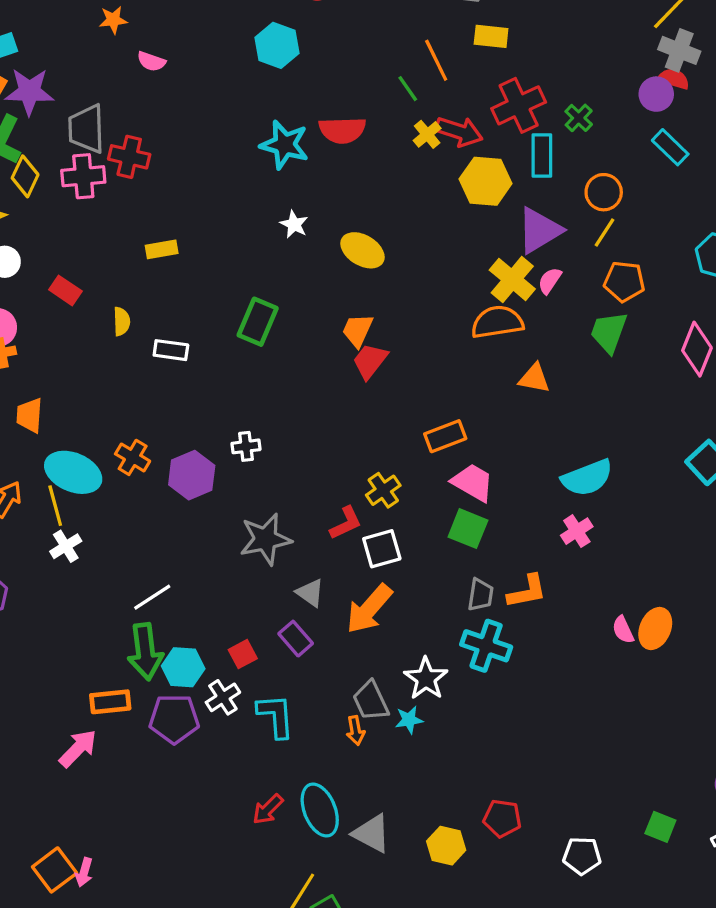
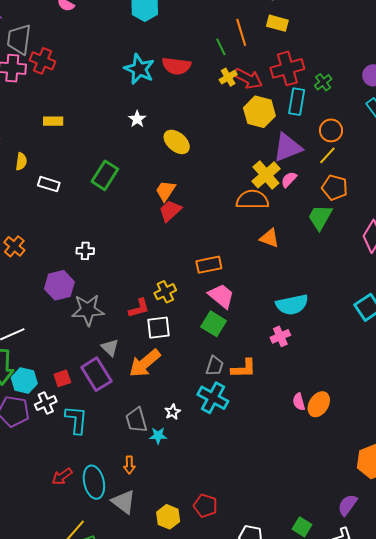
purple hexagon: (192, 475) -> (59, 285), moved
purple rectangle: (296, 639) -> (96, 374), size x1.5
white star: (426, 679) -> (173, 412), size x0.6
orange arrow: (356, 731) -> (129, 465), moved

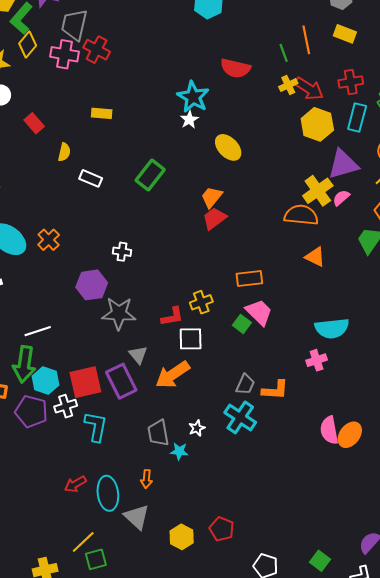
red cross: (287, 68) -> (351, 82), size x0.7
cyan star: (139, 69) -> (193, 97), moved
green square: (214, 324) -> (242, 324), moved, size x0.7
red square: (62, 378) -> (85, 382), size x1.8
pink semicircle: (299, 402) -> (329, 430), size x1.5

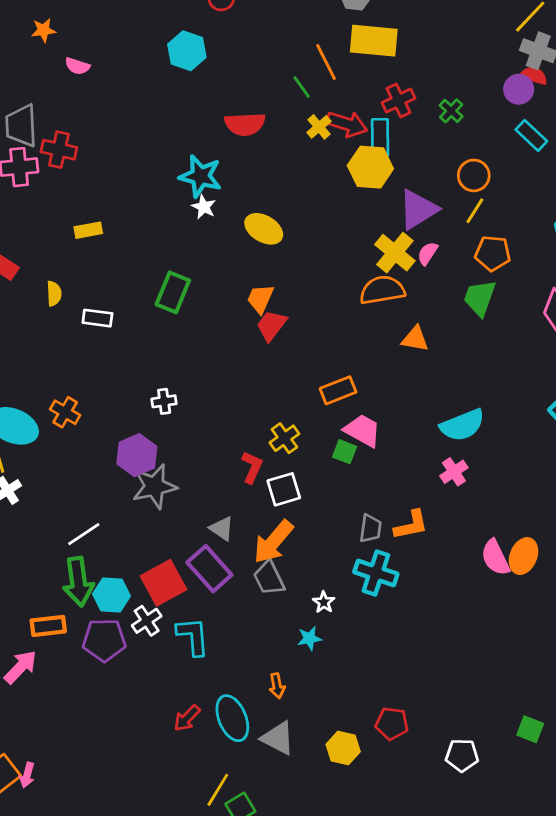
yellow rectangle: (345, 34) -> (374, 41), size x1.6
cyan rectangle: (357, 118) -> (380, 137), moved
gray star: (119, 313) -> (154, 486), moved
red L-shape: (172, 317) -> (252, 467), turned -40
gray trapezoid: (158, 433) -> (269, 578), moved

